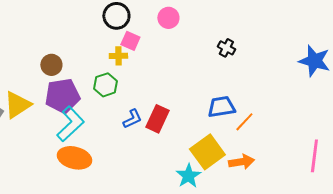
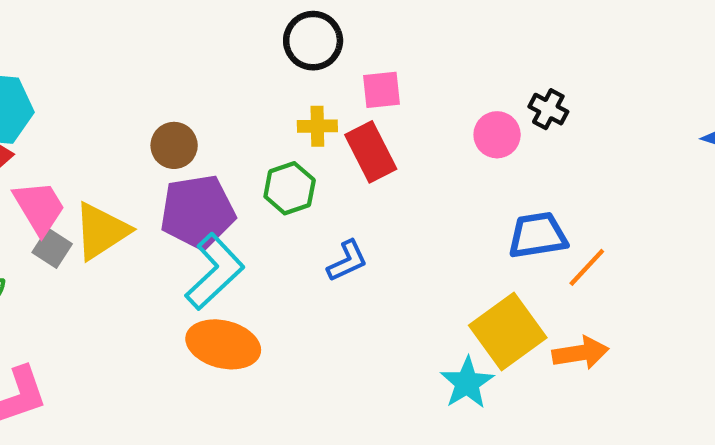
pink circle: (168, 18) -> (497, 135), moved
pink square: (130, 41) -> (381, 90), moved, turned -30
red rectangle: (157, 119) -> (371, 152), moved, turned -52

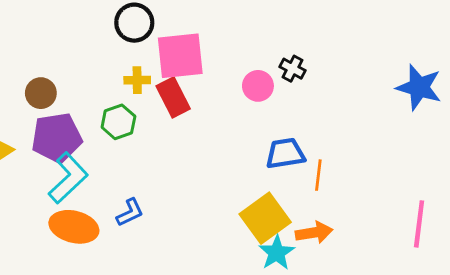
pink square: (381, 90) -> (180, 56), size x1.8
blue L-shape: (347, 261) -> (130, 212), moved
orange line: (587, 267) -> (318, 175), turned -36
cyan star: (467, 383) -> (277, 253), moved

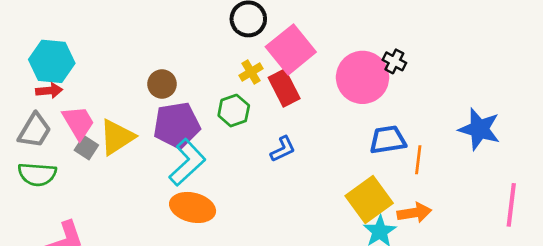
pink square: (180, 56) -> (291, 49), turned -33
yellow cross: (137, 80) -> (251, 72), turned -30
pink circle: (258, 86) -> (363, 77), size x1.8
blue star: (419, 87) -> (479, 129), moved
blue L-shape: (130, 212) -> (283, 149), moved

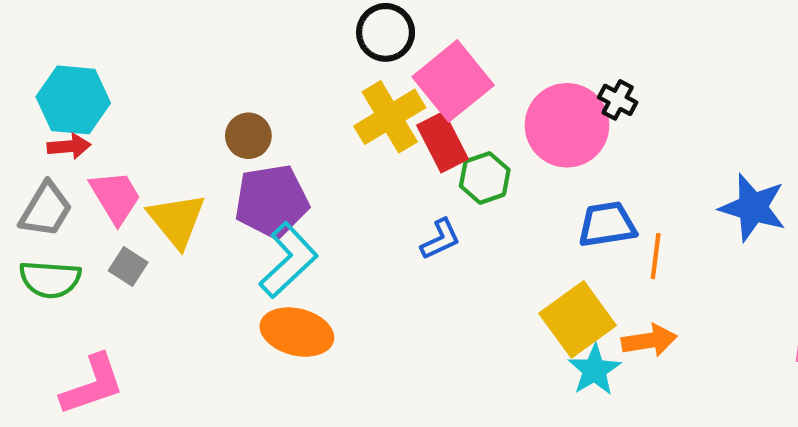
yellow cross: (251, 72) -> (390, 117), size x1.8
green hexagon: (234, 111) -> (485, 178), moved
yellow triangle: (117, 137) -> (177, 220), turned -36
gray square: (86, 148) -> (128, 267), moved

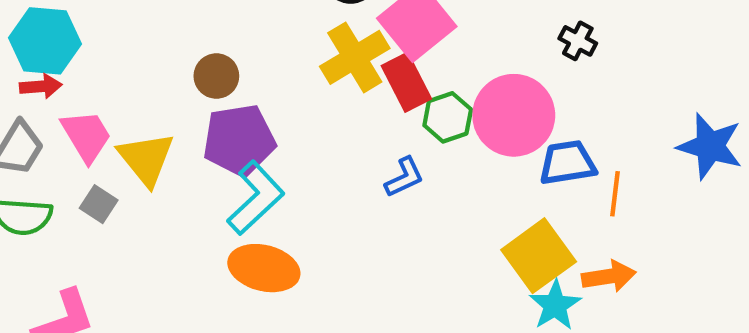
pink circle: (567, 125) -> (514, 115), moved

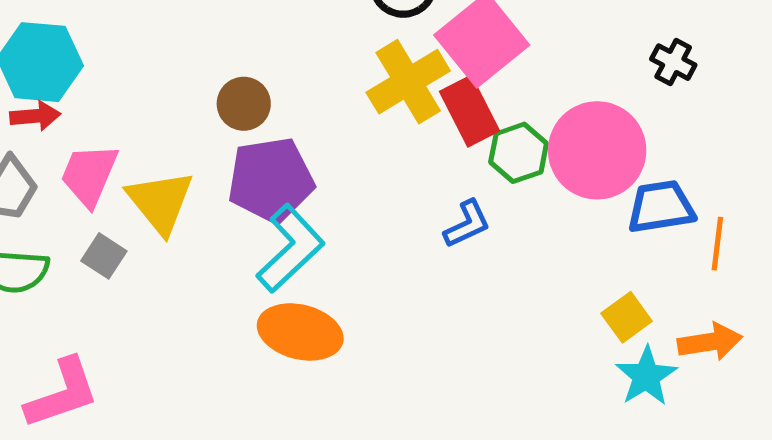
pink trapezoid: (86, 136) -> (89, 175), turned -126
yellow square: (539, 256) -> (627, 317), size x0.6

